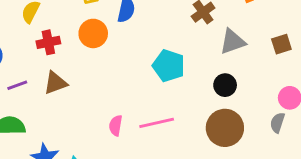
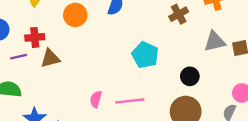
orange circle: (93, 33) -> (75, 15), moved
red cross: (48, 42) -> (35, 37), moved
gray triangle: (233, 42) -> (215, 41), moved

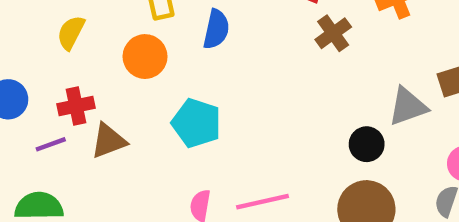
gray triangle: (215, 41) -> (408, 106), moved
cyan pentagon: (145, 55) -> (196, 123), moved

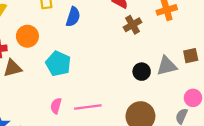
orange circle: (145, 57) -> (27, 36), moved
black circle: (367, 144) -> (142, 72), moved

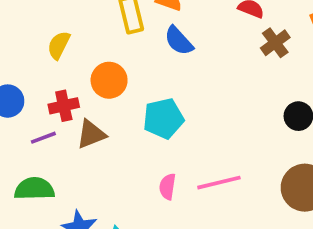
blue semicircle: (73, 17) -> (179, 41), turned 126
cyan pentagon: (58, 64) -> (163, 118), turned -30

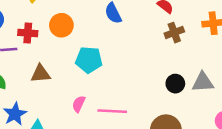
brown triangle: (91, 134) -> (41, 74), moved

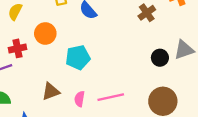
brown triangle: (41, 74) -> (51, 91), moved

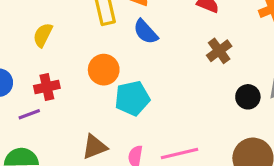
brown cross: (147, 13) -> (219, 51), moved
orange circle: (45, 33) -> (104, 70), moved

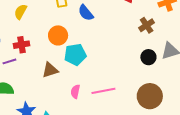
brown cross: (219, 51) -> (147, 25), moved
brown triangle: (95, 147) -> (50, 70), moved

